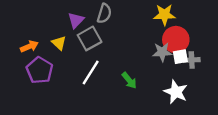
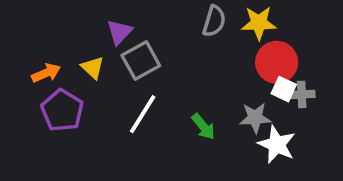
gray semicircle: (104, 13) -> (214, 21), moved
gray star: (162, 52) -> (255, 118), moved
white square: (180, 57) -> (284, 89), turned 35

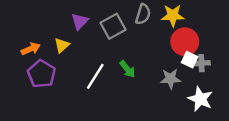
gray square: (141, 61) -> (113, 26), moved
yellow triangle: (93, 68) -> (62, 45), turned 35
green arrow: (203, 127) -> (127, 69), moved
white star: (277, 144) -> (200, 99), moved

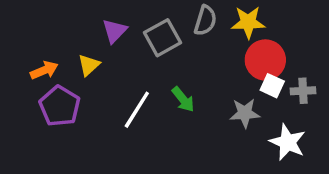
gray cross: (201, 63) -> (303, 91), moved

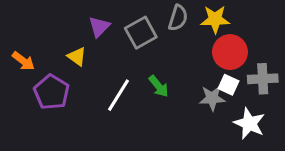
yellow triangle: (89, 65) -> (77, 56), turned -42
orange arrow: (44, 70) -> (23, 61), moved, turned 60
white square: (272, 86) -> (228, 85), moved
gray cross: (303, 91) -> (263, 79), size x1.4

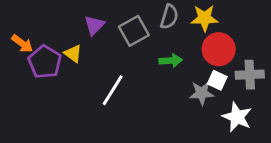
orange arrow: (23, 61) -> (22, 44), moved
green arrow: (159, 86) -> (171, 61), moved, turned -55
purple pentagon: (52, 92) -> (45, 62), moved

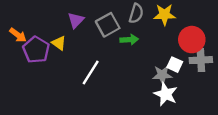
red circle: (219, 49) -> (192, 40), moved
green arrow: (171, 61) -> (129, 40), moved
white star: (237, 117) -> (166, 94), moved

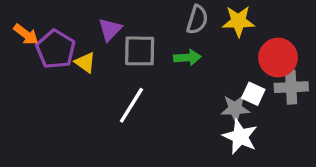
gray square: (108, 25) -> (140, 51), moved, turned 30
orange arrow: (18, 35) -> (26, 34), moved
purple pentagon: (36, 50) -> (56, 49), moved

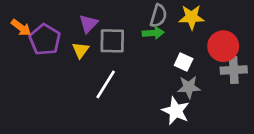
green arrow: (187, 58) -> (153, 33), moved
yellow triangle: (85, 62) -> (81, 50), moved, turned 30
white square: (253, 94) -> (184, 62), moved
white star: (240, 137) -> (176, 111), moved

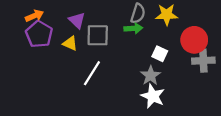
purple triangle: (88, 24) -> (77, 20), turned -30
orange arrow: (21, 28) -> (34, 16), moved, turned -60
yellow triangle: (81, 50) -> (70, 43), turned -42
gray star: (189, 87) -> (151, 75), moved, turned -30

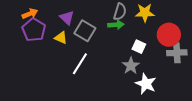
gray square: (98, 35) -> (85, 31), turned 30
white star: (153, 96) -> (146, 84), moved

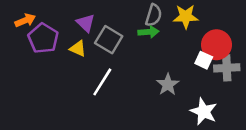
orange arrow: (30, 14) -> (25, 20), moved
white square: (139, 47) -> (204, 60), moved
white star: (146, 84) -> (204, 111), moved

